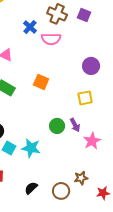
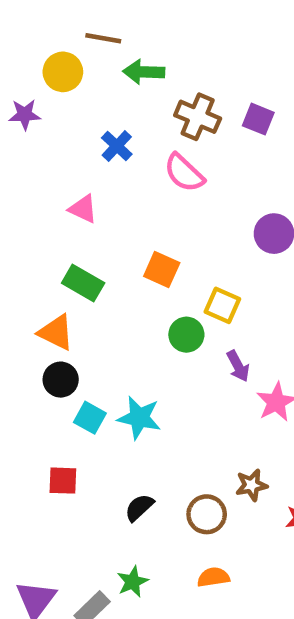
blue cross: (30, 27) -> (117, 146), moved
pink semicircle: (51, 39) -> (184, 173), turned 42
yellow square: (85, 98) -> (222, 305), moved, turned 35
green circle: (57, 126) -> (186, 335), moved

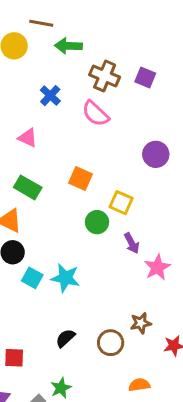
red square: (63, 481) -> (14, 358), moved
orange semicircle: (213, 577) -> (139, 385), moved

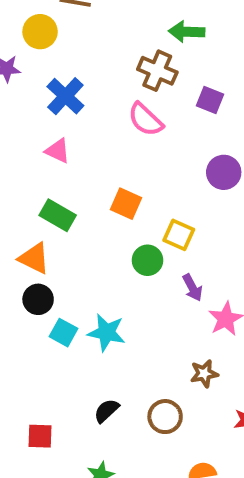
green arrow: (68, 46) -> (187, 32), moved
purple square: (145, 77) -> (210, 100), moved
blue cross: (50, 96) -> (65, 96), moved, size x1.4
brown star: (141, 323) -> (204, 374), moved

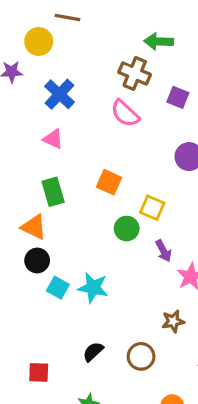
green rectangle: (58, 215) -> (53, 192), turned 44

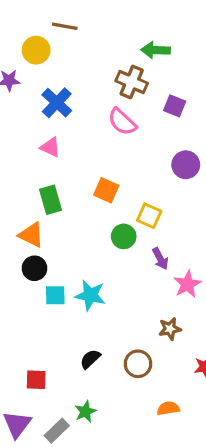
cyan square: (58, 288) -> (55, 295), turned -30

